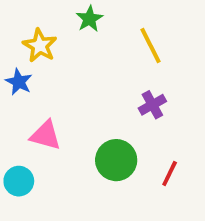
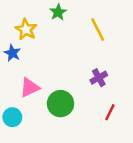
purple cross: (152, 105) -> (99, 78), moved
pink triangle: (46, 135) -> (30, 88), turned -40
green circle: (116, 160) -> (61, 104), moved

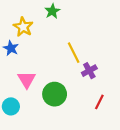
yellow line: (98, 29) -> (74, 53), moved
pink triangle: (30, 88) -> (27, 80), turned -36

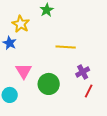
yellow line: (74, 53) -> (66, 47), turned -60
purple cross: (89, 71) -> (83, 72), moved

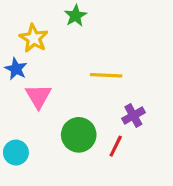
pink triangle: (24, 71) -> (38, 96), moved
red line: (89, 91) -> (116, 146), moved

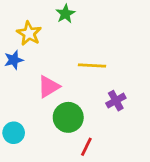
blue star: (16, 69) -> (14, 60), turned 30
pink triangle: (38, 96) -> (49, 87), moved, turned 30
red line: (116, 146) -> (86, 147), moved

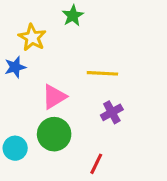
purple cross: (116, 101) -> (112, 112), moved
green circle: (68, 117) -> (54, 134), moved

